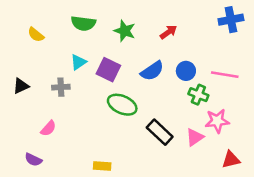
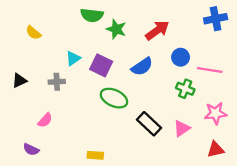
green semicircle: (83, 23) -> (92, 15), moved
red arrow: (168, 32) -> (157, 30), size x1.5
blue circle: (186, 71) -> (181, 57), moved
pink star: (217, 121) -> (216, 113), moved

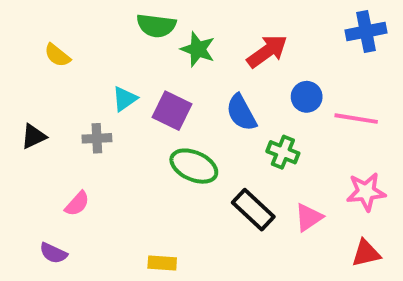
blue semicircle: (142, 67) -> (241, 113), turned 95
green cross: (185, 89) -> (283, 152), moved

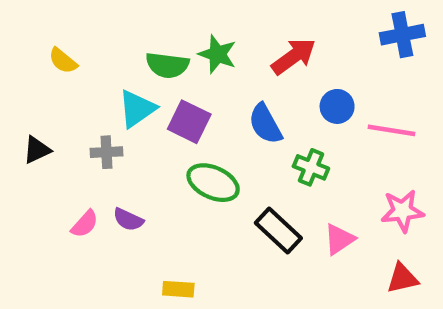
green semicircle: (156, 26) -> (167, 65), moved
cyan triangle: (125, 99) -> (137, 109), size x1.4
purple semicircle: (53, 253) -> (128, 220), moved

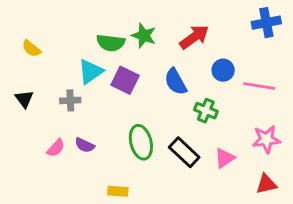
yellow semicircle: (63, 61) -> (31, 49), moved
black triangle: (37, 150) -> (24, 99), turned -42
green ellipse: (213, 183) -> (141, 142), moved, turned 52

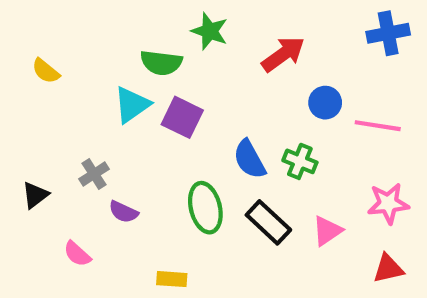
green star: (144, 36) -> (210, 31), moved
blue semicircle: (176, 82) -> (249, 159), moved
black triangle: (24, 99) -> (35, 195), moved, turned 30
gray cross: (70, 100) -> (94, 174), moved, turned -30
pink semicircle: (56, 148) -> (77, 254), moved, turned 90

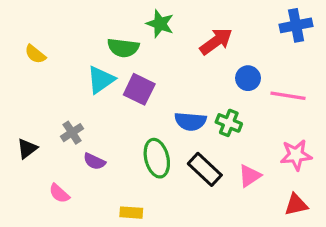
blue semicircle: (249, 159) -> (190, 121), turned -56

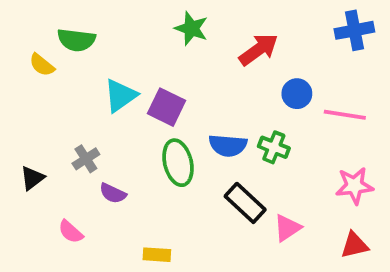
green semicircle: (123, 48) -> (76, 40), moved
green ellipse: (157, 158) -> (178, 163), moved
pink triangle: (250, 176) -> (287, 228), moved

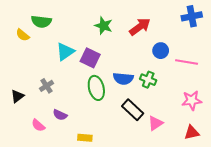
green star: (191, 28) -> (104, 26), moved
purple semicircle: (113, 193) -> (60, 115), moved

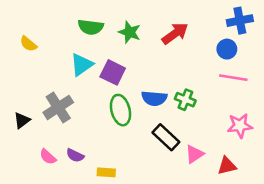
green semicircle: (41, 22) -> (91, 27), moved
blue circle: (161, 51) -> (227, 49), moved
gray cross: (46, 86) -> (58, 107), size x1.6
purple semicircle: (60, 115) -> (75, 155), moved
red triangle: (192, 133) -> (227, 166), moved

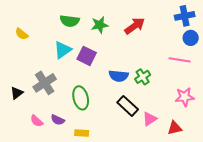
green star: (130, 32) -> (100, 25), turned -30
blue circle: (227, 49) -> (191, 38), moved
green cross: (185, 100) -> (143, 77), turned 35
green ellipse: (120, 110) -> (81, 98), moved

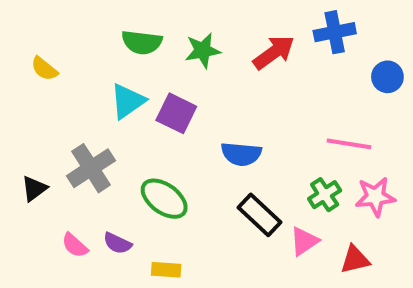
blue cross: (185, 16) -> (335, 32), moved
pink line: (180, 60) -> (349, 144), moved
green cross: (143, 77) -> (325, 195), moved
green ellipse: (81, 98) -> (164, 199), turned -40

